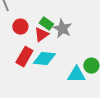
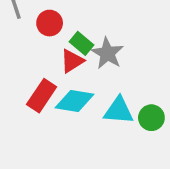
red circle: (20, 27) -> (50, 23), moved
cyan triangle: (76, 75) -> (119, 111), moved

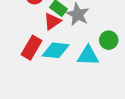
green circle: (151, 118) -> (109, 40), moved

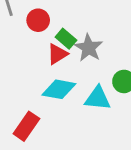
red rectangle: (31, 48) -> (26, 126), moved

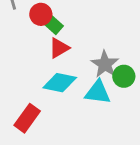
green rectangle: (66, 39) -> (53, 24), moved
gray star: (89, 48) -> (105, 64), moved

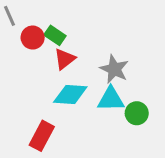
red circle: (41, 14) -> (33, 38), moved
green circle: (124, 76) -> (137, 113), moved

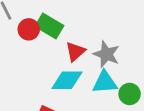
green rectangle: (55, 35) -> (49, 26), size x1.4
red triangle: (65, 59) -> (75, 52), moved

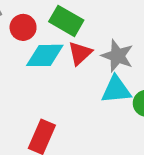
green rectangle: (49, 26) -> (66, 21), moved
cyan diamond: (67, 80) -> (45, 55), moved

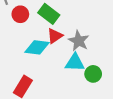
cyan diamond: (45, 55) -> (37, 47), moved

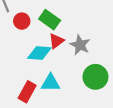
cyan triangle: (75, 63) -> (51, 83), moved
green circle: (93, 74) -> (95, 77), size x1.5

